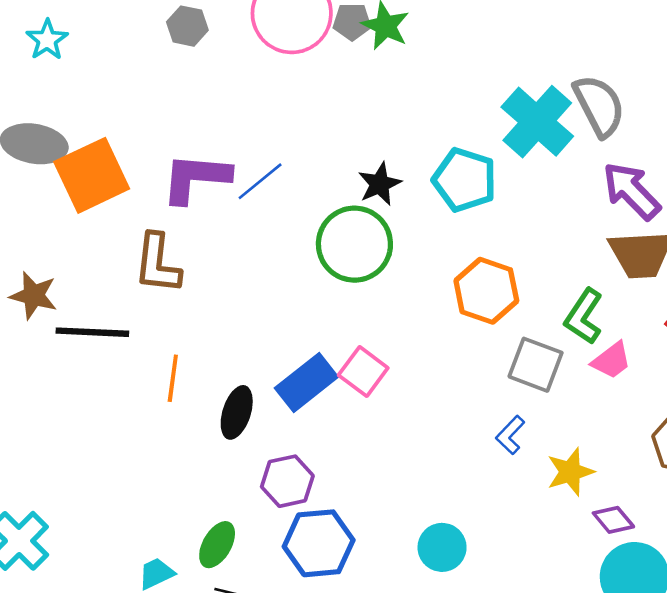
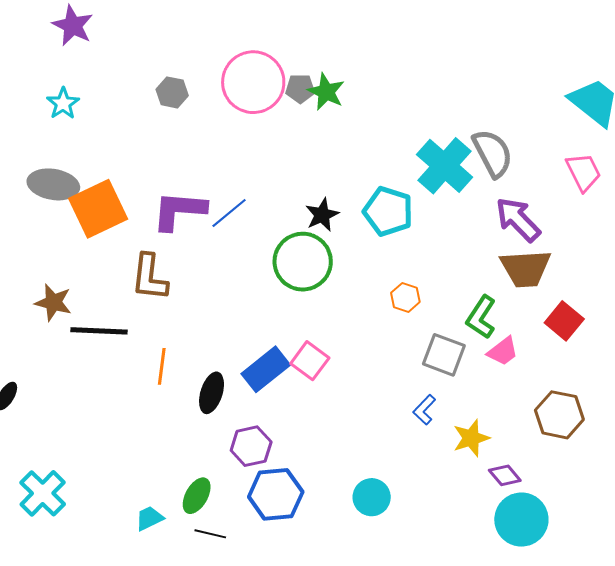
orange hexagon: (486, 291) -> (405, 297), size x0.6

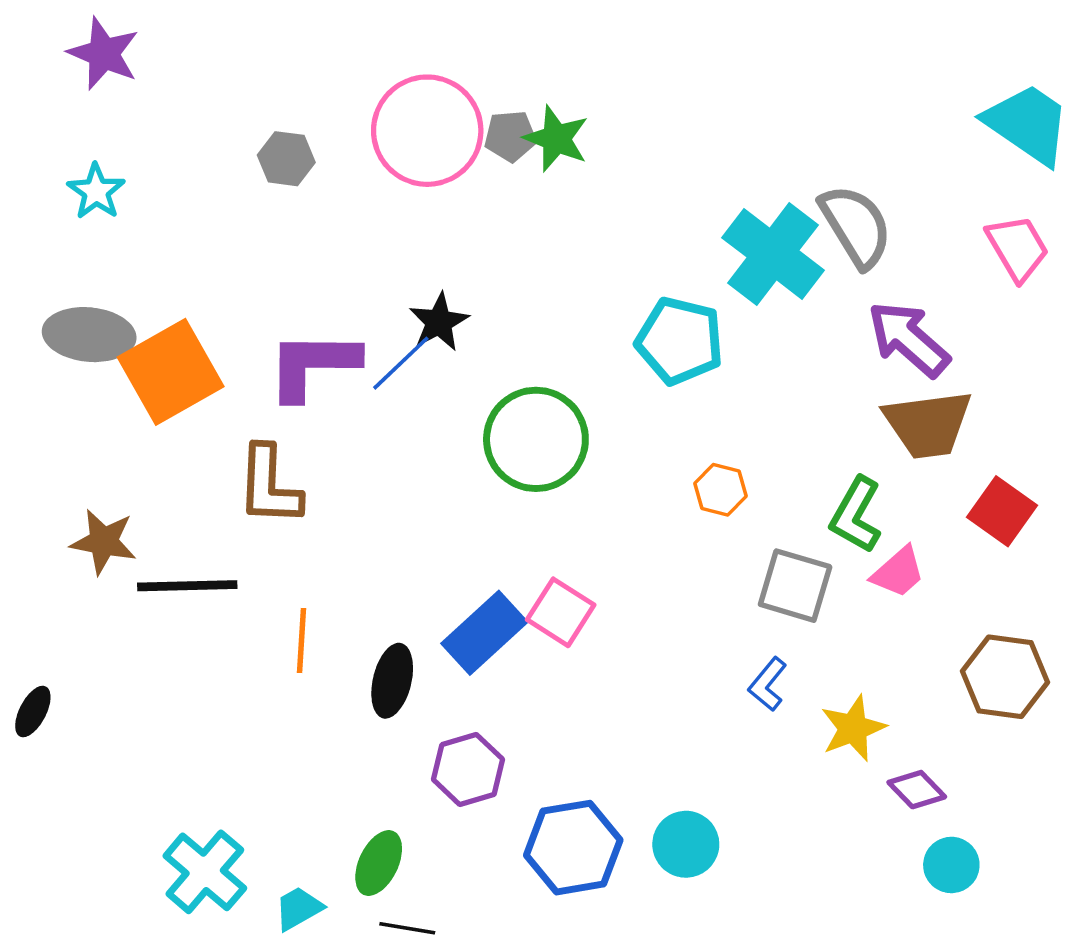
black star: (322, 215) -> (439, 322), moved
cyan cross: (43, 493) -> (205, 872), moved
blue hexagon: (276, 494) -> (573, 848), moved
cyan circle: (521, 520) -> (951, 865), size x0.6

